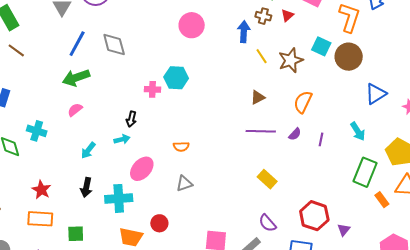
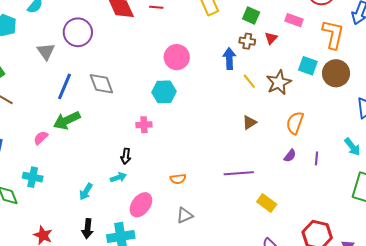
cyan hexagon: (176, 78) -> (164, 92), moved
pink semicircle: (75, 110) -> (41, 138), moved
purple line: (261, 131) -> (239, 173), moved

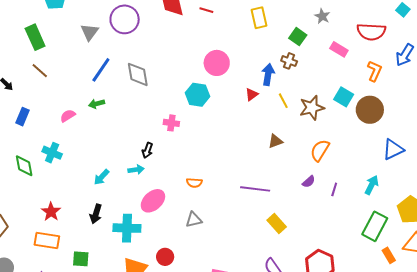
orange L-shape: (333, 34) -> (375, 71), size x0.7
red triangle: (271, 38) -> (252, 94), moved
green arrow: (67, 120) -> (97, 104), size x0.6
cyan arrow: (352, 147) -> (372, 185), turned -126

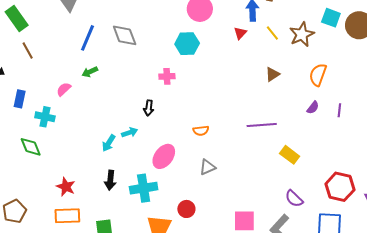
brown line: (40, 71) -> (28, 50), turned 30
cyan cross: (52, 153) -> (45, 117), moved
cyan arrow: (136, 170) -> (130, 132), moved

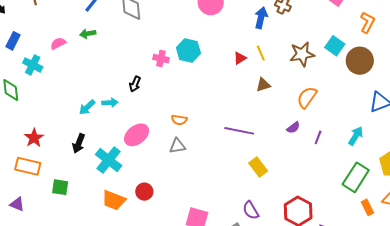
red triangle: (240, 33) -> (240, 58), moved
yellow line: (272, 33) -> (261, 53), moved
cyan hexagon: (187, 44) -> (188, 50), moved
gray triangle: (207, 167) -> (177, 146), moved
cyan cross: (144, 188) -> (109, 160), turned 32

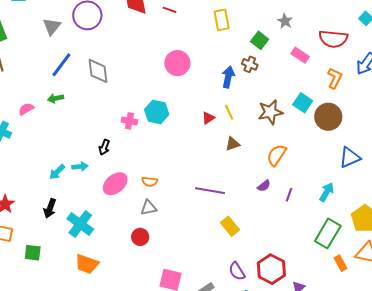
pink ellipse: (137, 135) -> (115, 184), moved
red circle: (144, 192) -> (140, 237), moved
purple semicircle: (251, 210) -> (237, 271), moved

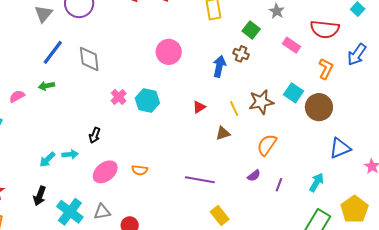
yellow line: (229, 112) -> (234, 109), moved
pink cross: (129, 121) -> (119, 97), moved, turned 35
gray triangle: (149, 208) -> (102, 212), moved

